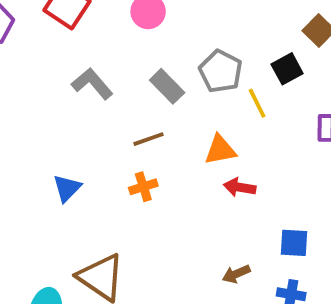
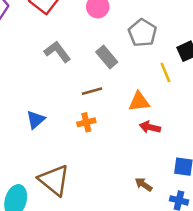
gray pentagon: (221, 71) -> (142, 33), moved
brown arrow: (236, 274) -> (144, 184), turned 54

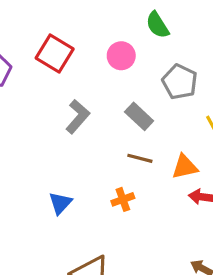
gray L-shape: (57, 52) -> (78, 117), turned 84
brown line: (92, 91) -> (140, 158), moved, turned 36

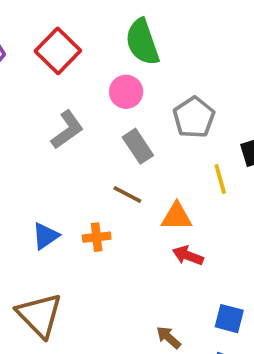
green semicircle: (157, 25) -> (142, 42), moved, size x1.4
pink circle: (121, 56) -> (126, 92), moved
blue triangle: (60, 203) -> (45, 236), moved

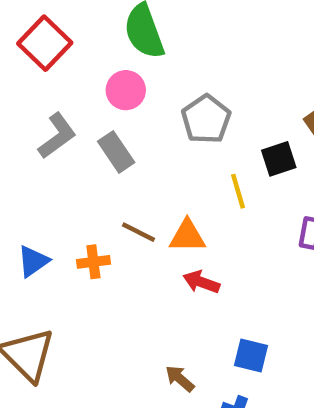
gray rectangle: (138, 146) -> (116, 152), moved
brown line: (127, 195) -> (138, 232), moved

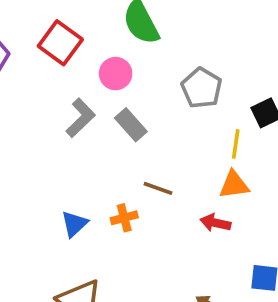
pink circle: (126, 90) -> (116, 74), moved
yellow line: (238, 191) -> (236, 144), turned 32
orange triangle: (187, 236) -> (234, 185), moved

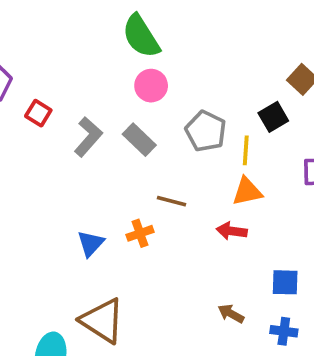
red square: (60, 43) -> (38, 113), moved, size x0.6
pink circle: (116, 74) -> (151, 86), moved
gray pentagon: (202, 88) -> (206, 131), moved

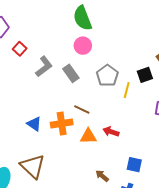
orange triangle: (247, 191) -> (88, 136), moved
orange cross: (140, 233) -> (62, 123), size x1.5
blue triangle: (91, 243) -> (34, 124), turned -49

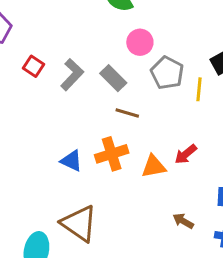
pink circle: (83, 46) -> (140, 42), moved
red square: (20, 49) -> (33, 66), moved
brown line: (82, 110) -> (127, 113), moved
red arrow: (111, 132) -> (186, 154), turned -49

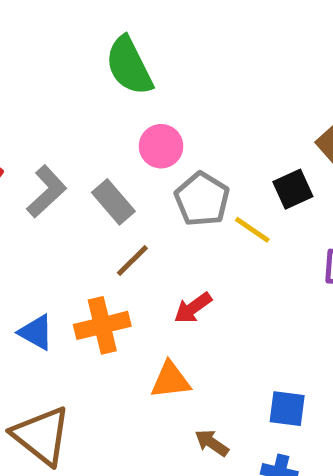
yellow line: (199, 89) -> (252, 230), turned -65
brown line: (127, 113) -> (132, 260), turned -65
red arrow: (186, 154) -> (193, 308), moved
orange triangle: (154, 166) -> (170, 380), moved

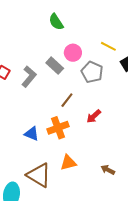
green semicircle: (129, 66) -> (56, 22), size x0.7
gray rectangle: (113, 202) -> (55, 66), moved
yellow line: (252, 230) -> (108, 46), moved
orange triangle: (170, 380) -> (68, 163), moved

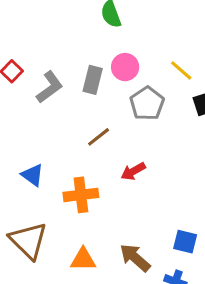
gray rectangle: (55, 66) -> (93, 80), turned 48
orange cross: (58, 128) -> (81, 195), moved
orange triangle: (68, 163) -> (83, 259), moved
brown arrow: (108, 170) -> (135, 258), size x1.5

